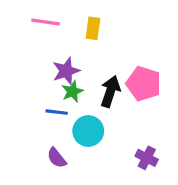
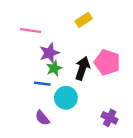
pink line: (46, 22) -> (30, 30), moved
yellow rectangle: (93, 28) -> (84, 20), moved, turned 49

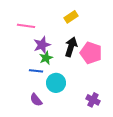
black arrow: (82, 68) -> (71, 47), moved

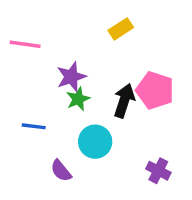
pink line: (26, 26) -> (25, 44), moved
black arrow: (71, 47) -> (124, 101), moved
blue line: (36, 71) -> (34, 126), moved

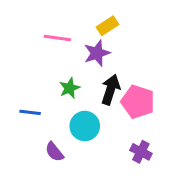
pink line: (25, 44) -> (57, 38), moved
purple star: (71, 77) -> (97, 53), moved
pink pentagon: (155, 90) -> (138, 102), moved

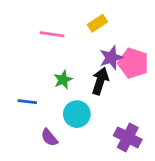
purple star: (97, 53) -> (111, 58), moved
pink pentagon: (138, 102) -> (133, 63), moved
purple cross: (141, 152) -> (128, 137), size x1.4

